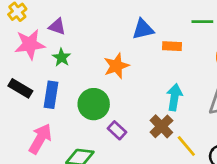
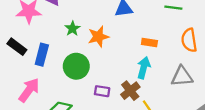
orange rectangle: (172, 46) -> (149, 43), moved
green star: (62, 57) -> (72, 29), moved
purple rectangle: (117, 130) -> (102, 91), moved, turned -40

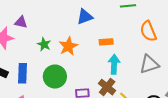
orange rectangle: (149, 43) -> (106, 42), moved

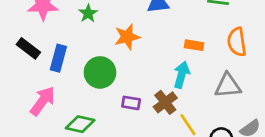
orange rectangle: (106, 42) -> (194, 45), moved
green star: (44, 44) -> (88, 13), moved

